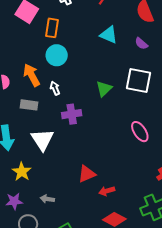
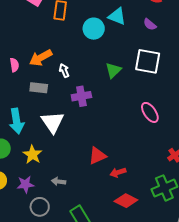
cyan circle: (57, 55) -> (94, 29), moved
orange arrow: (32, 75) -> (41, 58), turned -90

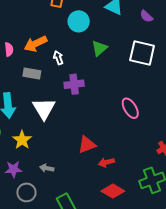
cyan circle: (94, 29) -> (79, 21), moved
green triangle: (113, 70) -> (99, 48), moved
pink ellipse: (150, 112) -> (130, 108), moved

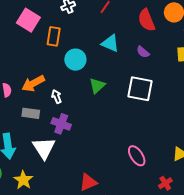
purple cross: (74, 84) -> (61, 124), moved, turned 30
pink ellipse: (130, 108) -> (137, 156), moved

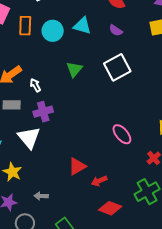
cyan circle: (75, 60) -> (53, 31), moved
white square: (140, 89) -> (117, 67), turned -32
purple cross: (61, 124) -> (43, 112), turned -30

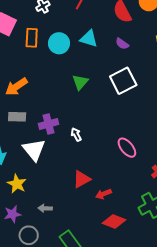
white arrow: (35, 85) -> (76, 134), moved

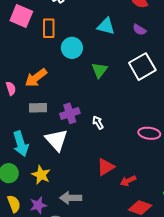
cyan circle: (59, 43) -> (72, 48), moved
pink ellipse: (127, 148) -> (149, 133), turned -40
gray arrow: (45, 208) -> (71, 198), size x1.5

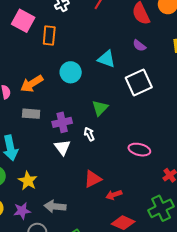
cyan triangle: (106, 26) -> (106, 59), moved
cyan circle: (72, 48) -> (71, 72), moved
green triangle: (99, 70) -> (100, 108), moved
white triangle: (56, 140) -> (62, 147), moved, size x0.7

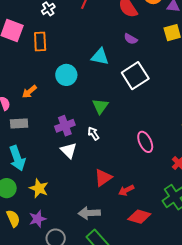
orange arrow: (32, 84) -> (29, 92), size x0.7
gray rectangle: (31, 114) -> (19, 124), moved
pink ellipse: (139, 150) -> (145, 142), turned 60
gray arrow: (55, 206) -> (89, 213), moved

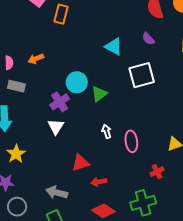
cyan circle: (66, 75) -> (77, 82), moved
purple cross: (65, 126) -> (60, 102), turned -30
white arrow: (93, 134) -> (107, 131), moved

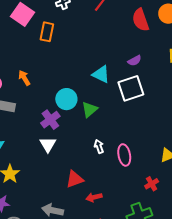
purple semicircle: (148, 39) -> (135, 61), moved, turned -72
cyan triangle: (114, 47) -> (101, 74), moved
orange arrow: (36, 59) -> (24, 78), turned 84

